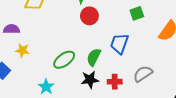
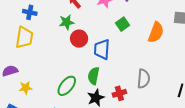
blue trapezoid: (119, 44) -> (102, 49), moved
gray semicircle: (143, 74) -> (144, 79), turned 144

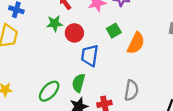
orange semicircle: (156, 32) -> (136, 43), moved
red circle: (79, 39) -> (74, 33), moved

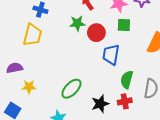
green square: (114, 31) -> (124, 25), moved, turned 32
green semicircle: (79, 83) -> (127, 80), moved

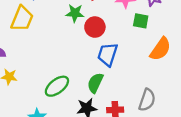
green square: (124, 25) -> (141, 21), moved
green semicircle: (127, 80) -> (95, 83), moved

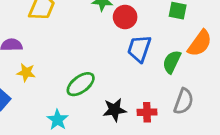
green semicircle: (95, 83) -> (172, 62), moved

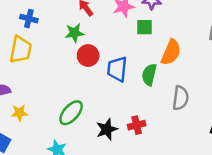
red circle: (125, 17) -> (88, 56), moved
gray semicircle: (184, 101) -> (181, 98), moved

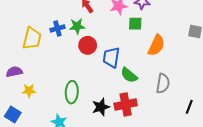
blue cross: (29, 19) -> (57, 28), moved, turned -32
green semicircle: (149, 75) -> (129, 75), moved, turned -66
green ellipse: (71, 113) -> (72, 92), turned -40
red cross: (137, 125) -> (126, 104), size x1.5

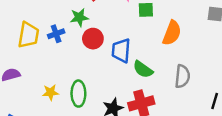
blue cross: (57, 28) -> (56, 34), moved
yellow star: (29, 91) -> (51, 92), moved

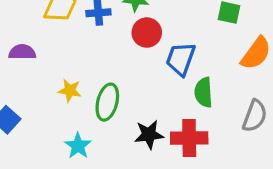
green semicircle: (143, 69) -> (204, 92), turned 36

